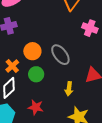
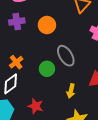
orange circle: (32, 51) -> (47, 25), moved
green circle: (36, 74) -> (47, 69), moved

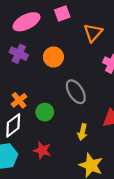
purple cross: (17, 22) -> (19, 54), turned 35
green circle: (47, 69) -> (45, 112), moved

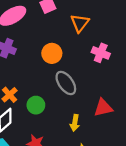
orange circle: (53, 57) -> (52, 53), moved

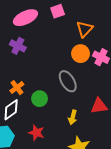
orange circle: (52, 53) -> (81, 54), moved

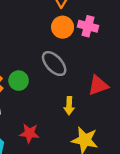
green circle: (40, 99) -> (19, 81), moved

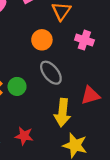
orange circle: (63, 27) -> (42, 40), moved
yellow arrow: (69, 106) -> (62, 113), size x1.6

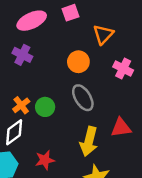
red star: (24, 136) -> (45, 160), turned -30

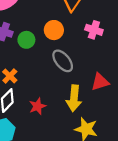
green circle: (45, 107) -> (26, 40), moved
red star: (45, 160) -> (37, 106), moved

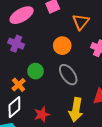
green circle: (26, 40) -> (35, 71), moved

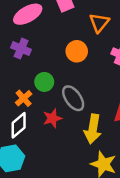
gray ellipse: (68, 75) -> (73, 98), moved
red star: (42, 114) -> (52, 118), moved

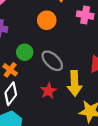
red star: (52, 118) -> (48, 91), moved

